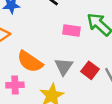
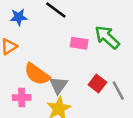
gray triangle: (64, 67) -> (58, 85), moved

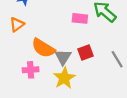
red square: (97, 83) -> (86, 52), moved, turned 35

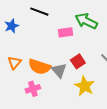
orange triangle: (17, 24) -> (14, 63), moved
yellow star: (64, 78) -> (85, 86), moved

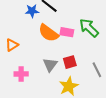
blue star: (12, 26) -> (32, 11), moved
orange semicircle: (39, 67) -> (48, 33), moved

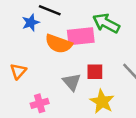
pink rectangle: (67, 32) -> (81, 36), size x1.5
red square: (70, 62) -> (95, 72), turned 32

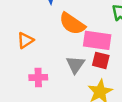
pink rectangle: (81, 36) -> (97, 40), moved

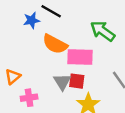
orange triangle: (25, 40) -> (13, 77), moved
red square: (101, 60) -> (77, 81), moved

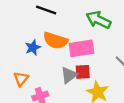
blue star: (32, 20) -> (33, 47), moved
gray triangle: (62, 82) -> (69, 75), turned 36

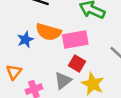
red square: (83, 72) -> (77, 63), turned 35
gray triangle: (69, 75) -> (63, 81), moved

